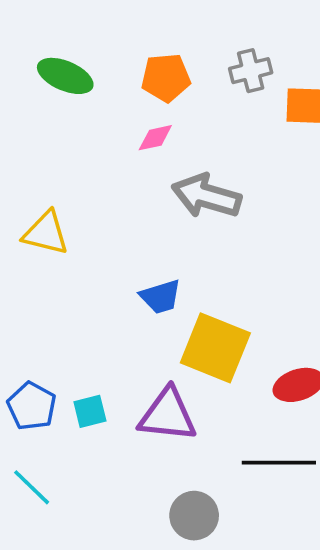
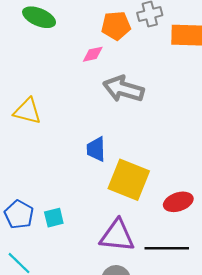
orange pentagon: (166, 78) -> (116, 26), moved
blue trapezoid: (161, 297) -> (96, 149), turned 105
purple triangle: (168, 415) -> (117, 236), moved

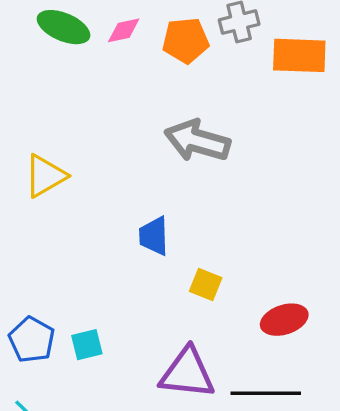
pink diamond: (93, 54) -> (124, 30), moved
yellow triangle: (27, 111) -> (45, 176), turned -44
yellow square: (129, 180) -> (206, 285), size x0.5

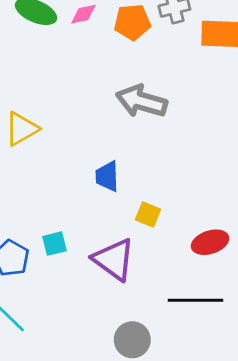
cyan square: (87, 345) -> (54, 244), moved
purple triangle: (187, 373) -> (114, 259), moved, turned 30

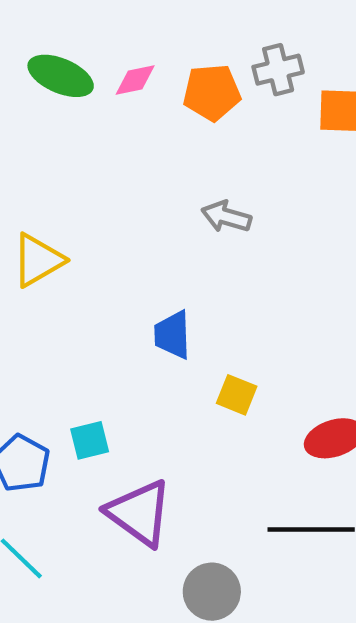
gray arrow: (141, 101) -> (226, 217), size x0.6
purple triangle: (114, 259) -> (139, 513), moved

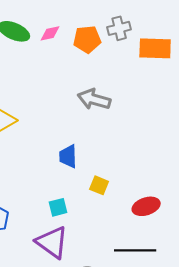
gray arrow: (226, 217) -> (94, 99), size x1.4
cyan square: (90, 440) -> (58, 207), moved

